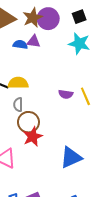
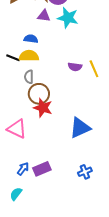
cyan star: (79, 43) -> (68, 18), moved
blue semicircle: (20, 45) -> (31, 39), moved
red star: (33, 137) -> (43, 108), turned -30

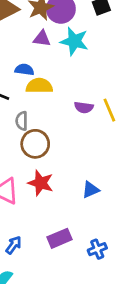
yellow semicircle: (29, 56) -> (39, 86), moved
red star: (43, 108) -> (41, 183), moved
blue triangle: (80, 128) -> (91, 190), size x0.6
purple rectangle: (42, 169) -> (60, 238), moved

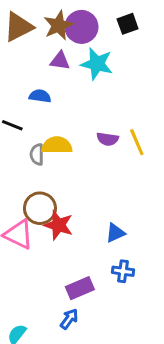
yellow semicircle: (39, 86) -> (57, 145), moved
brown circle: (35, 144) -> (40, 208), moved
blue arrow: (14, 245) -> (69, 319), moved
blue cross: (97, 249) -> (123, 271), moved, turned 30

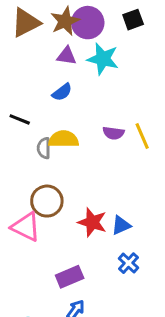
blue semicircle: (40, 96) -> (62, 92), moved, turned 135
red star: (58, 225) -> (92, 222), moved
blue cross: (123, 271) -> (129, 263), turned 35
purple rectangle: (80, 288) -> (70, 277), moved

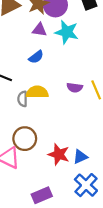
blue cross: (129, 263) -> (86, 185), size x1.5

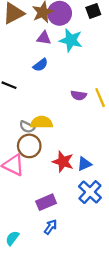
yellow semicircle: (37, 92) -> (42, 122), moved
gray semicircle: (22, 99) -> (27, 127), moved, turned -64

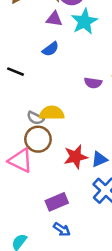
cyan star: (71, 40) -> (84, 21), turned 30
red star: (63, 162) -> (76, 157), turned -30
blue arrow: (51, 227) -> (62, 229), turned 88

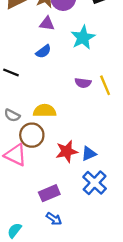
cyan star: (84, 21) -> (83, 38), moved
gray semicircle: (35, 118) -> (12, 115), moved

